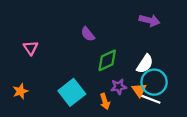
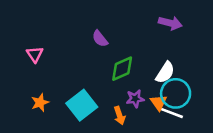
orange star: (20, 91) -> (40, 103), moved

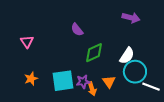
purple star: (135, 99) -> (83, 82), moved
orange triangle: (159, 103) -> (109, 82), moved
cyan square: (82, 105) -> (63, 81), turned 30
white line: (172, 113) -> (151, 87), moved

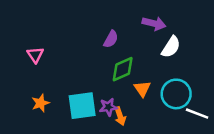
purple arrow: (131, 18) -> (154, 23), moved
purple semicircle: (77, 30) -> (111, 39), moved, turned -112
white semicircle: (127, 56) -> (171, 47), moved
orange triangle: (109, 82) -> (142, 89), moved

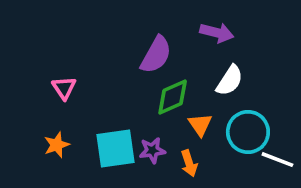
purple semicircle: (111, 39) -> (156, 55), size x1.5
white semicircle: (171, 47) -> (230, 80), moved
pink triangle: (35, 55) -> (64, 88), moved
orange arrow: (120, 116) -> (189, 163), moved

